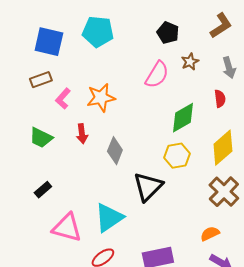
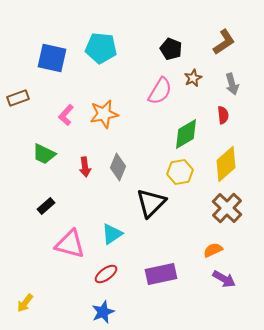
brown rectangle: (41, 80) -> (18, 98), moved
red arrow: (82, 134) -> (85, 167), moved
cyan triangle: (109, 218) -> (112, 234), size x0.7

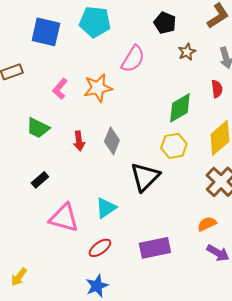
pink semicircle: (160, 91) -> (133, 59), moved

